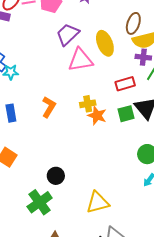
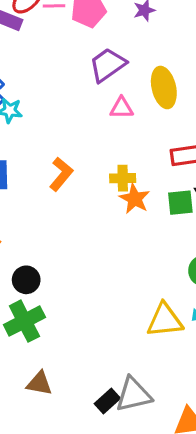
pink triangle: (80, 60) -> (122, 108), size x0.6
black circle: (56, 176) -> (26, 280), moved
yellow triangle: (98, 203) -> (165, 320), moved

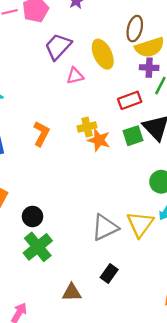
yellow triangle: (165, 320) -> (140, 224), turned -36
brown triangle: (39, 383) -> (72, 292), moved
gray triangle: (134, 395) -> (105, 227), moved
black rectangle: (107, 401) -> (109, 273), moved

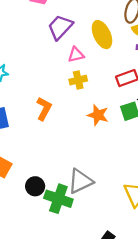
yellow cross: (87, 127) -> (78, 80), moved
gray triangle: (105, 227) -> (80, 181), moved
green cross: (38, 247) -> (58, 199), moved, turned -32

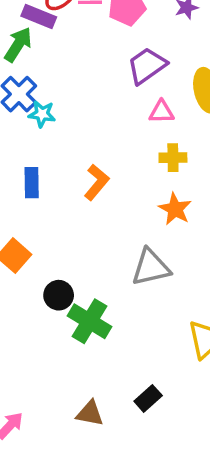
yellow cross: (78, 80) -> (173, 158), moved
gray triangle: (80, 181) -> (151, 267), moved

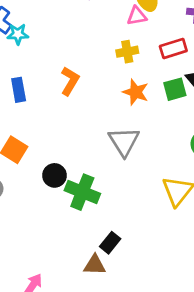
pink triangle: (162, 112) -> (137, 16), moved
gray triangle: (151, 267) -> (124, 141), turned -40
black rectangle: (148, 398) -> (110, 243), moved

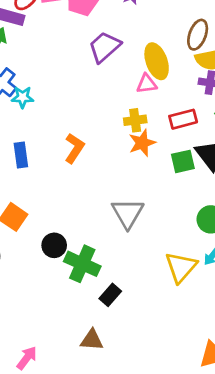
orange star: (136, 92) -> (142, 143), moved, turned 30
black rectangle: (110, 243) -> (110, 295), moved

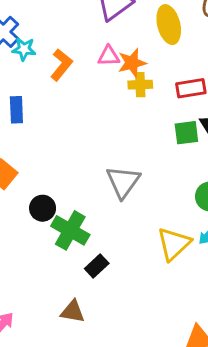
pink triangle: (147, 84) -> (109, 56), moved
orange star: (142, 143) -> (132, 63), moved
orange L-shape: (74, 148) -> (61, 65), moved

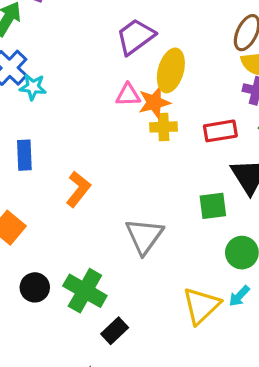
yellow ellipse: (169, 25) -> (171, 70), moved, turned 30
orange L-shape: (61, 65) -> (78, 189), moved
green square: (186, 133) -> (213, 206), moved
black circle: (43, 208) -> (35, 287), moved

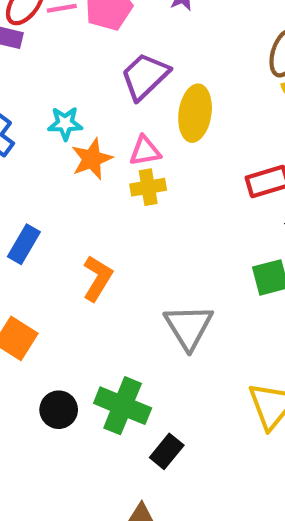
cyan star: (33, 87) -> (65, 123), moved
orange star: (154, 102) -> (92, 159), moved
yellow cross: (164, 127) -> (148, 187), moved
blue rectangle: (24, 155) -> (24, 244), turned 40

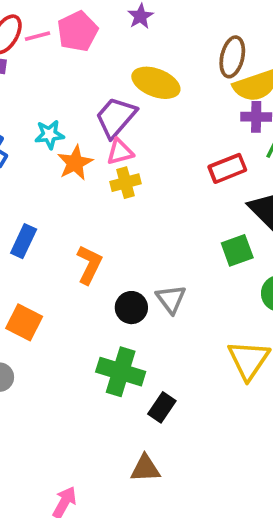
purple trapezoid: (145, 76) -> (116, 117), moved
yellow ellipse: (195, 113) -> (156, 83), moved, turned -72
gray triangle: (189, 327) -> (171, 299), size x0.7
black circle: (59, 410) -> (131, 308), moved

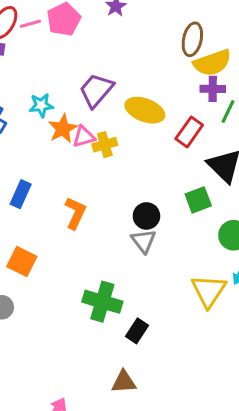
yellow ellipse: (156, 83) -> (145, 110), moved
pink triangle: (120, 152) -> (84, 137), moved
red rectangle: (227, 168) -> (189, 132), turned -32
black circle: (131, 308) -> (146, 216), moved

